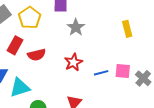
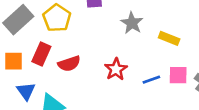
gray star: (76, 27) -> (132, 23), moved
yellow rectangle: (127, 29) -> (169, 38), moved, turned -49

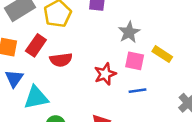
pink square: (178, 75) -> (135, 61), moved

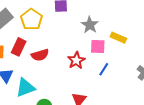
blue line: (137, 91) -> (104, 69), turned -40

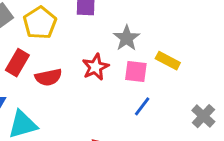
red star: (76, 60) -> (95, 67), moved

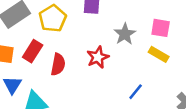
pink square: (136, 71) -> (161, 28), moved
red semicircle: (48, 77) -> (58, 64), turned -70

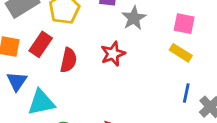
gray star: (125, 34) -> (134, 18), moved
blue line: (136, 92) -> (186, 93), moved, turned -30

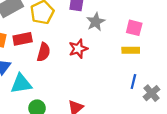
red rectangle: (41, 44) -> (23, 39), turned 42
yellow rectangle: (181, 53) -> (131, 50), turned -35

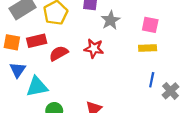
red star: (78, 49) -> (94, 48), turned 30
red semicircle: (44, 52) -> (59, 53), turned -132

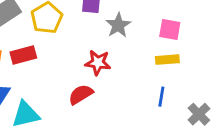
red semicircle: (59, 53) -> (81, 94), moved
blue line: (152, 80) -> (161, 97), moved

